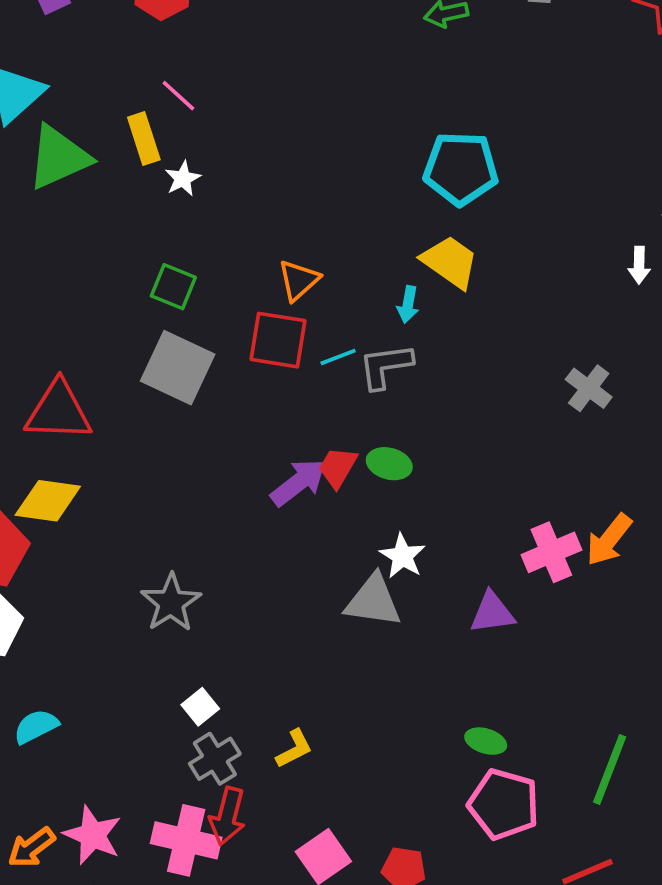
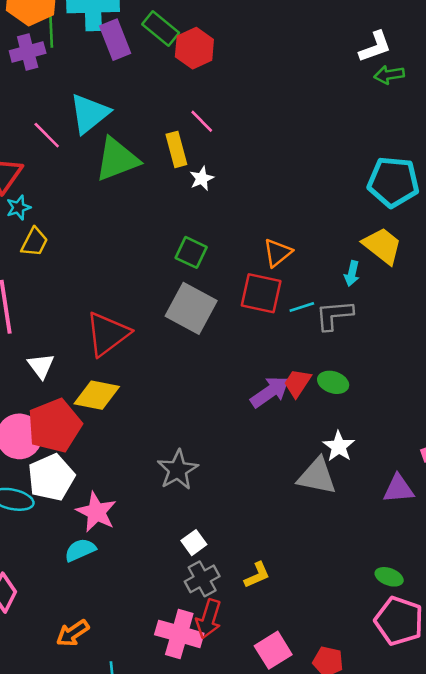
red triangle: (58, 411) -> (107, 334), turned -42
pink star: (93, 835) -> (96, 512), moved

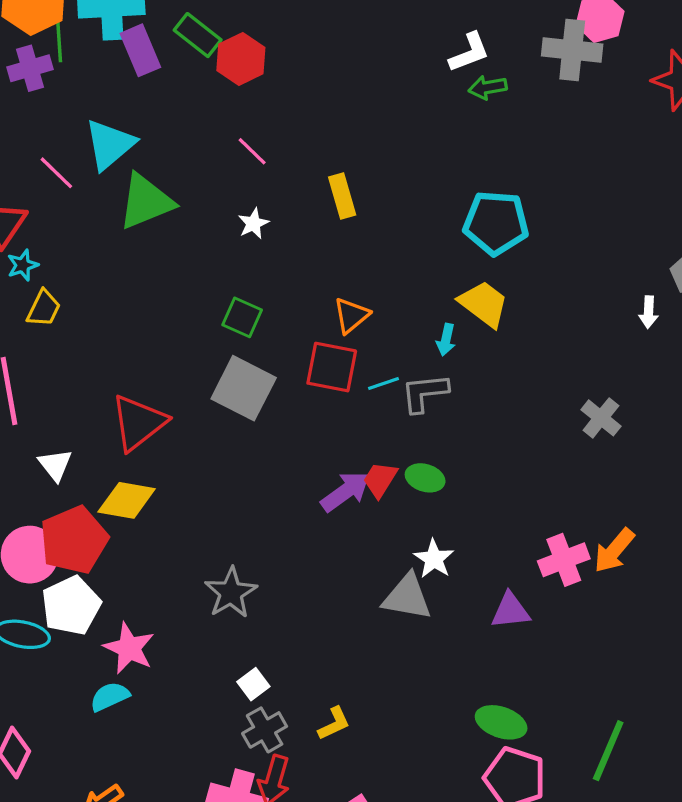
yellow rectangle: (176, 149) -> (342, 196), moved
green ellipse: (389, 577) -> (501, 722), size x1.4

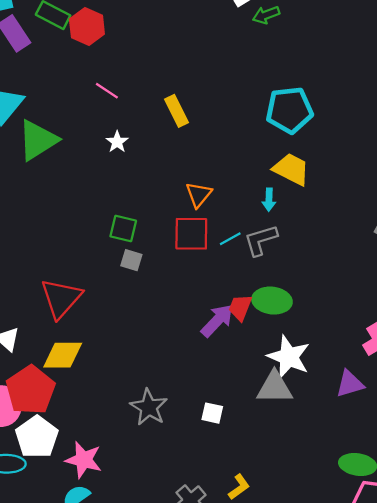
green square: (242, 317) -> (123, 229), moved
gray square: (244, 388) -> (131, 260), size x0.5
green ellipse: (425, 478) -> (272, 301), size x1.4
white star: (434, 559) -> (289, 357), size x1.5
white square: (253, 684) -> (212, 413), moved, turned -30

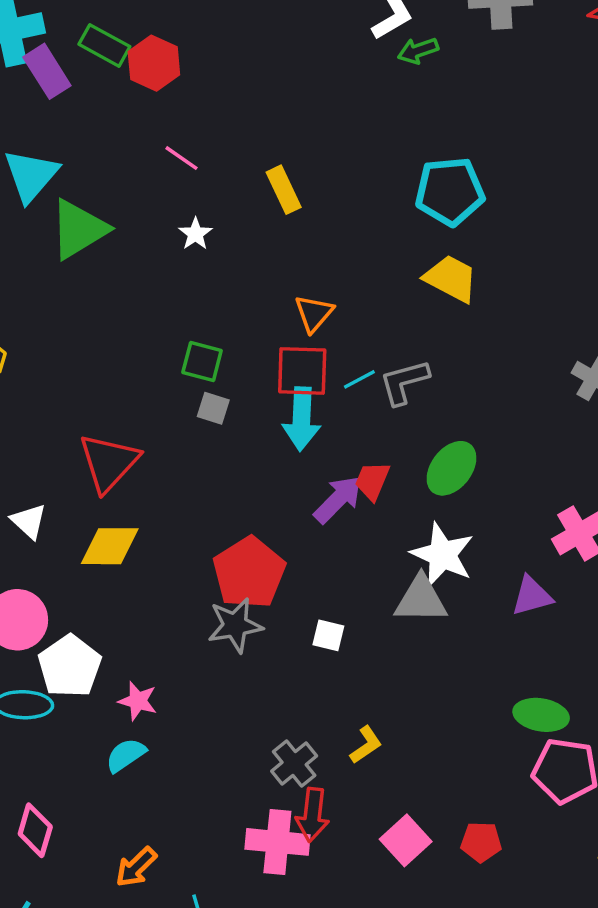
cyan arrow: (269, 200) -> (302, 419), moved, size x1.8
green ellipse: (272, 301) -> (451, 468), moved, turned -60
red pentagon: (30, 390) -> (249, 573), moved
gray star: (149, 407) -> (235, 625), turned 30
pink star: (84, 460) -> (138, 701), size x0.7

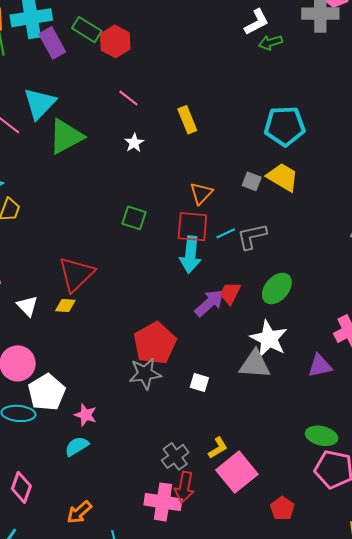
gray square: (213, 408) -> (252, 181), moved
yellow diamond: (110, 546) -> (65, 306), moved, size x0.6
pink square: (406, 840) -> (237, 472), moved, size x1.4
red pentagon: (481, 842) -> (282, 508), turned 30

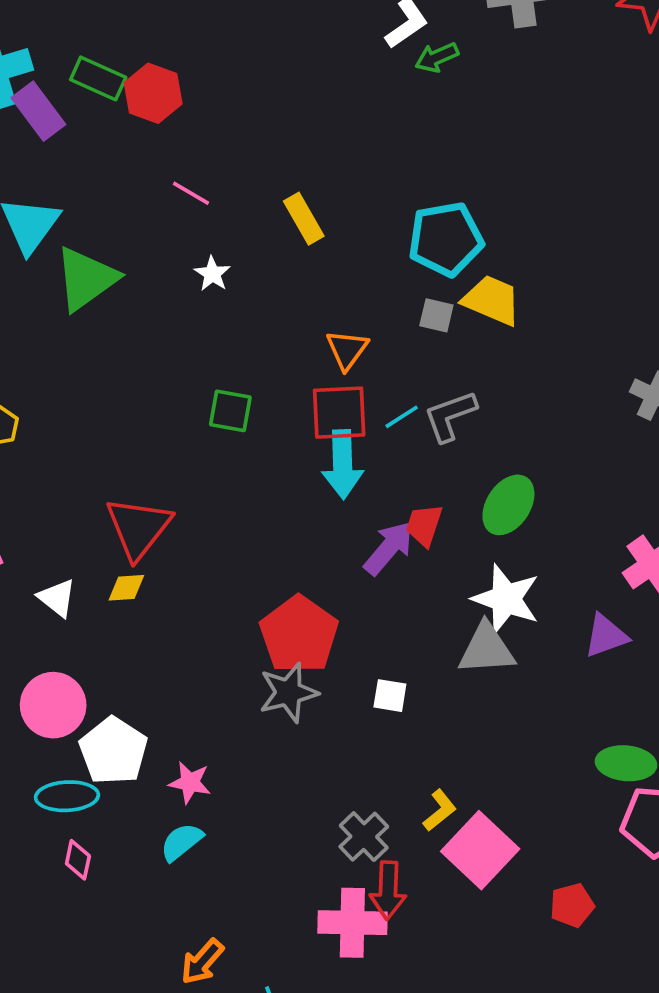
cyan pentagon: (285, 126) -> (446, 239), moved
pink diamond: (21, 487) -> (78, 860), moved, size x0.7
red pentagon: (282, 508) -> (572, 905), turned 30

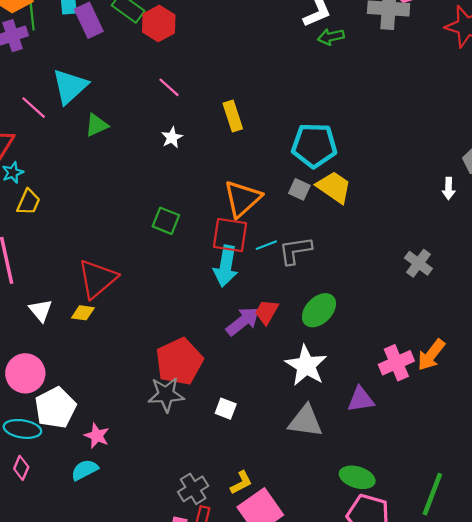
green triangle: (86, 279) -> (97, 125), size x0.6
orange triangle: (347, 350) -> (242, 199), size x1.5
gray triangle: (487, 649) -> (305, 421), moved

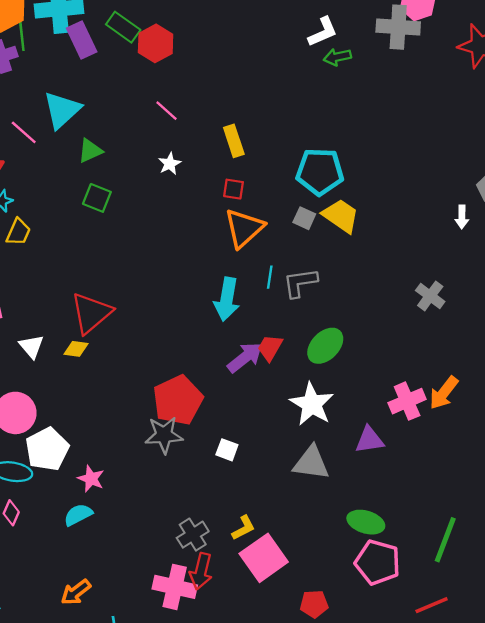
green square: (166, 221) -> (97, 198), moved
red square: (230, 235) -> (234, 189), moved, size x0.6
cyan line: (266, 245) -> (270, 277), turned -60

